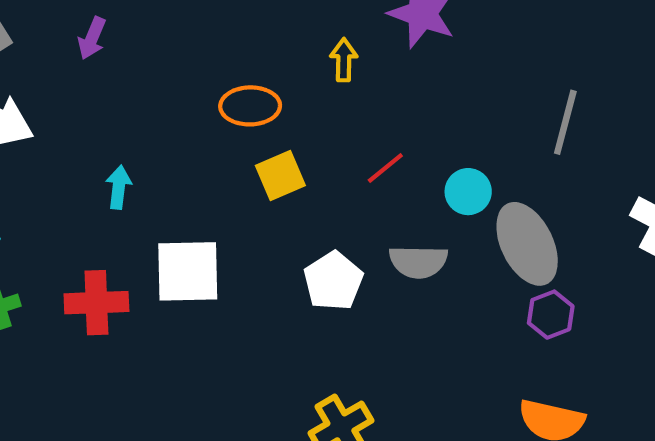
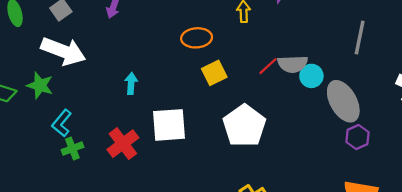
gray semicircle: (418, 262) -> (293, 64), moved
white pentagon: (333, 281) -> (244, 126), size x1.4
red cross: (96, 303) -> (123, 144), turned -32

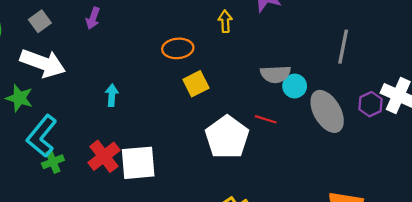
red line: (268, 66) -> (266, 119), moved, turned 60
cyan L-shape: (62, 123) -> (42, 136), size x1.5
white square: (169, 125) -> (138, 163), moved
purple hexagon: (357, 137) -> (370, 104), moved

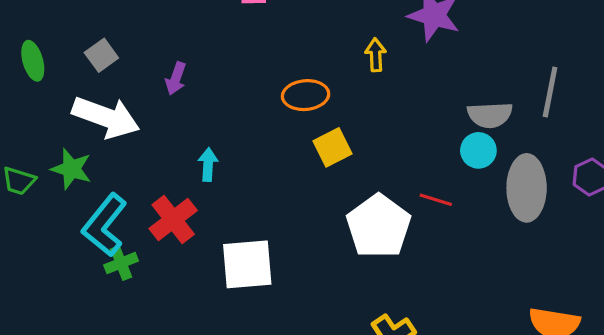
purple arrow: (93, 18) -> (176, 79), moved
gray semicircle: (275, 74) -> (490, 115), moved
gray ellipse: (327, 111) -> (527, 188), turned 30
red cross: (104, 156) -> (173, 220), moved

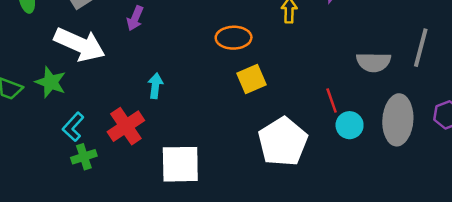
cyan circle: (478, 150) -> (350, 125), moved
red line: (436, 200) -> (332, 101), moved, turned 50
cyan L-shape: (105, 225) -> (73, 127), size x0.6

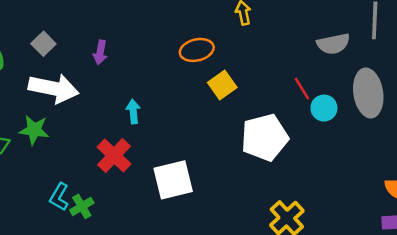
cyan L-shape: (73, 127) -> (59, 197), moved
white pentagon: (283, 142) -> (265, 137), turned 30
green cross: (84, 157) -> (82, 206), moved

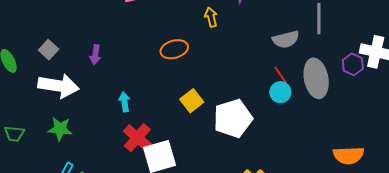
yellow square: (222, 85) -> (192, 101), moved
red line: (302, 89) -> (281, 75), moved
green star: (34, 130) -> (60, 129), moved
red cross: (114, 155) -> (137, 138), moved

